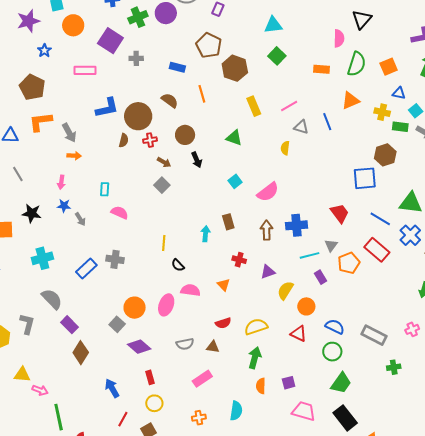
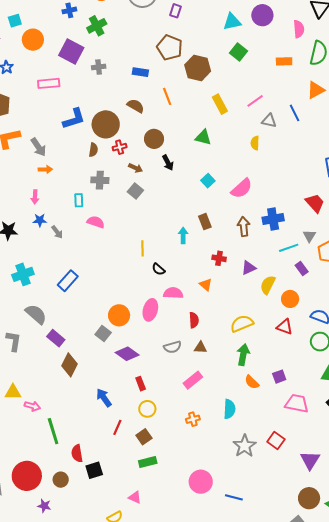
purple circle: (166, 13) -> (262, 15), moved
gray cross: (115, 259) -> (100, 180), moved
red semicircle: (223, 323) -> (194, 320), moved, turned -70
orange semicircle: (261, 386) -> (252, 382), turned -42

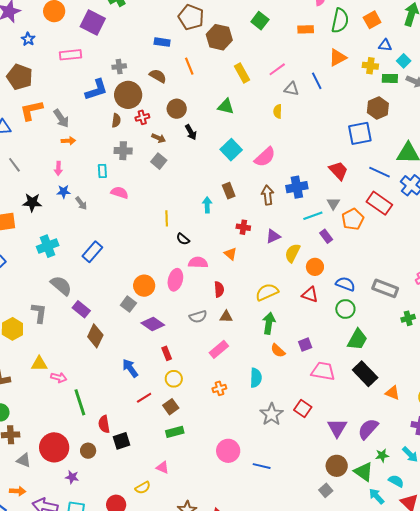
gray cross: (99, 67) -> (119, 67), moved
cyan square: (208, 181) -> (231, 150), size x1.5
red line: (117, 427) -> (144, 398), turned 35

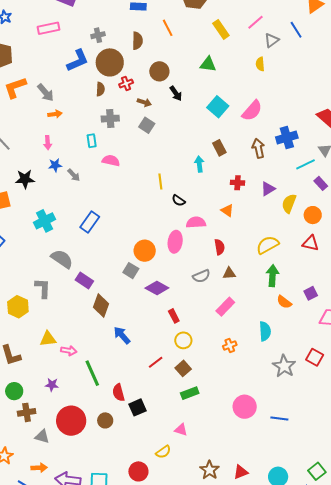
brown semicircle: (158, 76) -> (137, 41), turned 66
gray triangle: (291, 89) -> (272, 40), turned -42
blue arrow: (130, 368) -> (122, 335), moved
purple star: (72, 477) -> (52, 385), moved

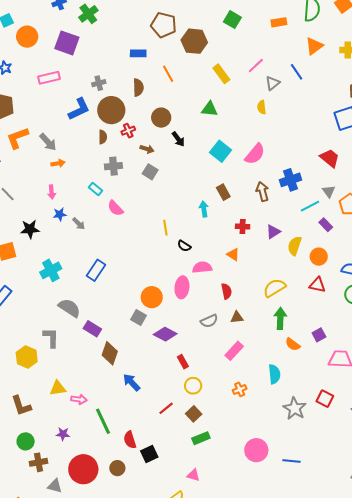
cyan rectangle: (92, 141) -> (95, 189), turned -40
pink semicircle: (111, 161) -> (115, 208), turned -144

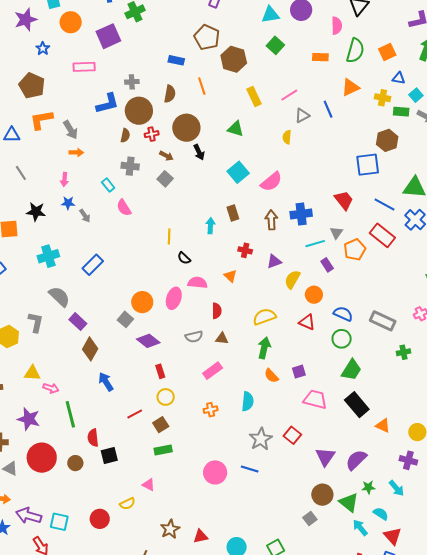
purple square: (67, 43) -> (108, 36), turned 35
brown circle: (161, 118) -> (186, 128), size x1.4
purple star: (63, 434) -> (29, 419), size x1.6
blue line: (291, 461) -> (250, 469), moved

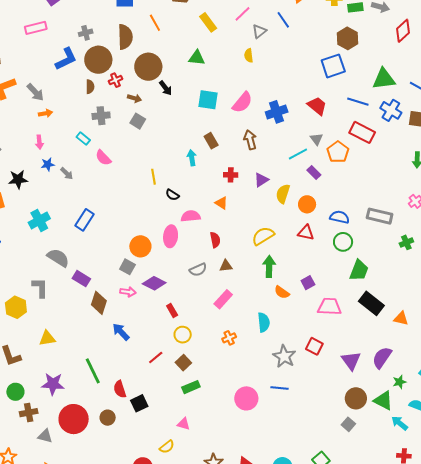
brown semicircle: (170, 94) -> (125, 37), size x1.4
cyan square: (238, 172) -> (208, 100), turned -30
blue cross: (301, 214) -> (277, 112), moved
pink arrow: (51, 388) -> (128, 292), moved

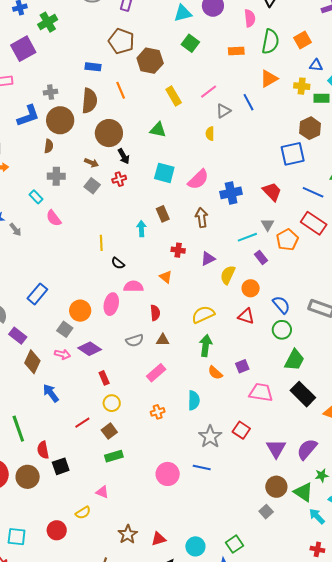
red cross: (115, 80) -> (119, 179), moved
blue semicircle: (339, 217) -> (281, 305), turned 30
blue rectangle: (84, 220) -> (37, 294), moved
brown circle: (108, 418) -> (28, 477), size x1.5

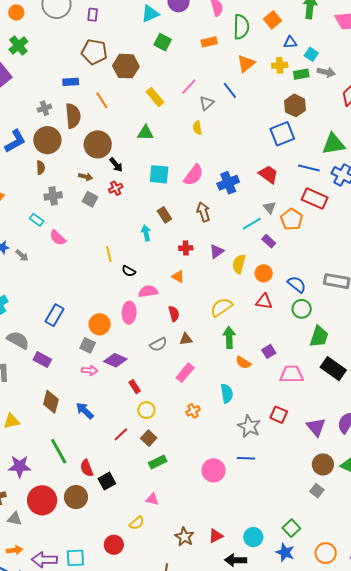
gray cross: (51, 92) -> (44, 108), moved
brown diamond: (32, 362) -> (51, 402), moved

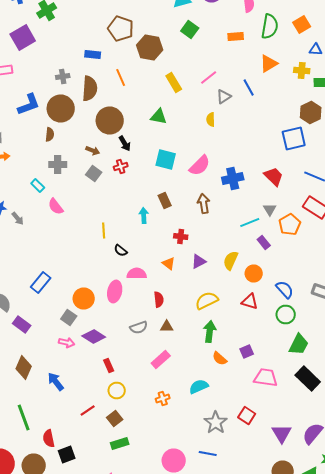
purple triangle: (217, 251) -> (199, 262), moved
cyan semicircle: (227, 393) -> (199, 386), turned -114

